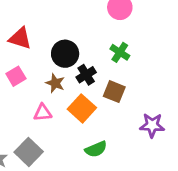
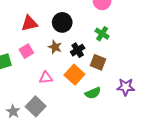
red triangle: (20, 38) -> (29, 23), turned -30
black circle: (65, 54) -> (62, 22), moved
brown star: (55, 83) -> (55, 47), moved
green semicircle: (96, 149) -> (93, 93), moved

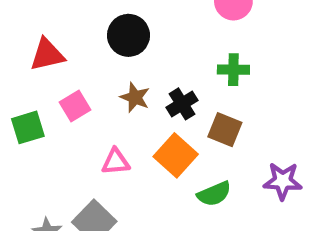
black circle: (62, 22) -> (128, 35), moved
red triangle: (29, 23) -> (47, 55), moved
green cross: (102, 34) -> (233, 70), turned -32

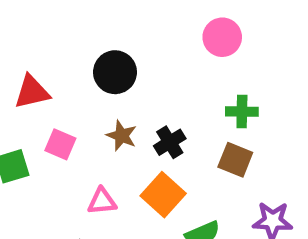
green cross: (233, 70) -> (242, 112), moved
pink square: (75, 106) -> (60, 144), turned -36
brown square: (225, 130) -> (235, 160), moved

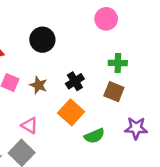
brown star: (122, 136) -> (39, 85), moved
pink triangle: (102, 201) -> (29, 125), moved, turned 36

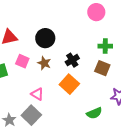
black circle: (42, 40) -> (45, 38), moved
green semicircle: (94, 136) -> (94, 113), moved

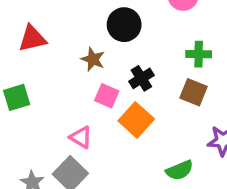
black circle: (45, 38) -> (124, 25), moved
pink square: (22, 61) -> (107, 96), moved
brown star: (44, 63) -> (93, 59), moved

